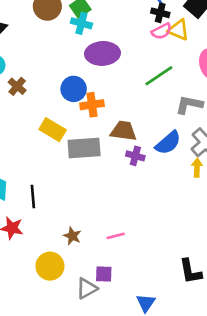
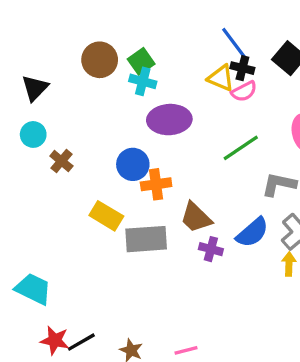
yellow triangle: (179, 30) -> (221, 78), moved
brown trapezoid: (123, 131) -> (196, 218), turned -144
black line: (33, 197) -> (81, 342), moved, turned 65

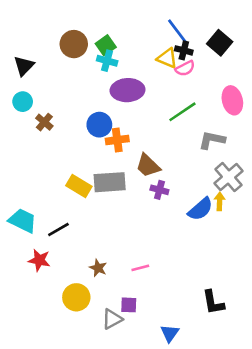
yellow rectangle: (106, 216) -> (79, 186), moved
blue semicircle: (252, 232) -> (200, 209), moved
black line: (81, 342) -> (58, 230), moved

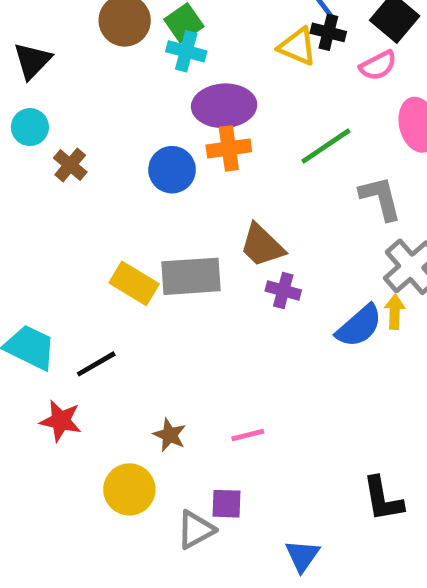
pink semicircle: (185, 68) -> (378, 65), moved
orange cross: (117, 140) -> (229, 148), moved
gray L-shape: (212, 140) -> (380, 198), turned 64

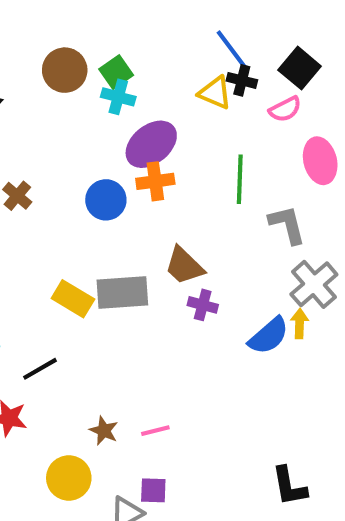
purple ellipse: (224, 106) -> (151, 144), turned -36
green line: (326, 146) -> (240, 179), turned -54
pink line: (248, 435) -> (155, 431), moved

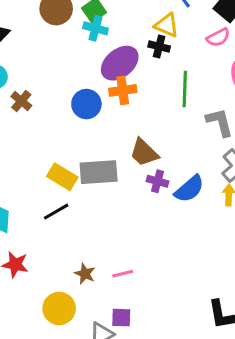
black cross: (242, 80) -> (159, 46), moved
blue semicircle: (269, 336) -> (189, 189), moved
black line: (40, 369) -> (56, 212), moved

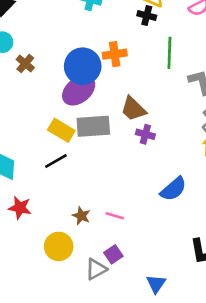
purple ellipse: (120, 63) -> (79, 90), moved
blue circle: (86, 104) -> (83, 66), size x1.4
blue semicircle: (189, 189) -> (173, 189), moved
pink line: (123, 274) -> (115, 216), turned 30
purple square: (121, 318) -> (113, 254), turned -36

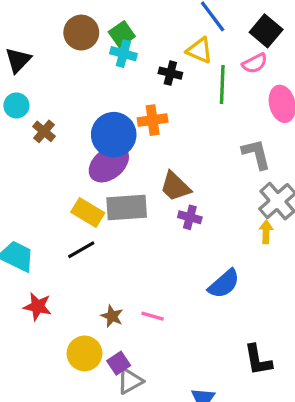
black cross: (147, 15) -> (170, 73), moved
green line: (169, 53) -> (222, 84), moved
purple square: (113, 254) -> (119, 363), moved

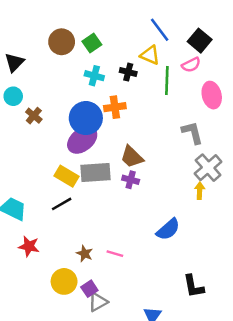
cyan cross: (123, 54) -> (94, 76), moved
purple cross: (190, 217) -> (131, 180), moved

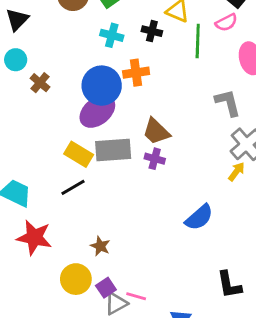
yellow arrow: (200, 191) -> (236, 172), turned 35
red star: (29, 246) -> (34, 237), size x1.4
pink line: (115, 254) -> (136, 296), moved

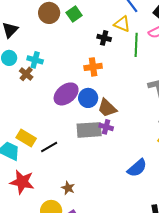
cyan cross: (112, 35) -> (35, 60), moved
blue circle: (102, 86) -> (88, 98), moved, size x0.7
gray rectangle: (113, 150) -> (89, 130), moved
yellow rectangle: (79, 154) -> (26, 138), moved

